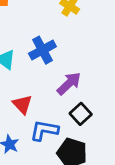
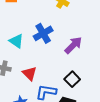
purple arrow: (69, 84) -> (73, 45), moved

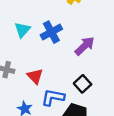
cyan triangle: (16, 41) -> (22, 30), moved, turned 35

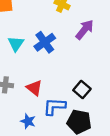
purple arrow: (85, 46) -> (85, 30), moved

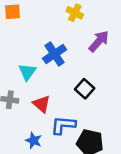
cyan triangle: (16, 44) -> (27, 72), moved
black square: (82, 90) -> (85, 89), moved

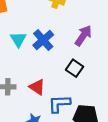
purple arrow: (99, 41) -> (83, 36), moved
cyan triangle: (27, 72) -> (18, 39), moved

